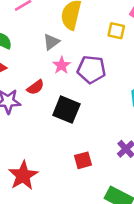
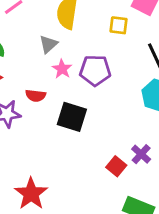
red semicircle: (35, 87) -> (36, 96), turned 48
red square: (83, 160) -> (116, 166), moved, turned -30

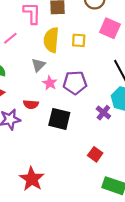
yellow square: (119, 25) -> (79, 40), moved
purple cross: (141, 154) -> (103, 113), moved

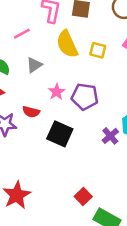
yellow semicircle: (51, 40) -> (67, 44), turned -40
gray triangle: (38, 65) -> (34, 65), moved
red square: (95, 154) -> (83, 197), moved

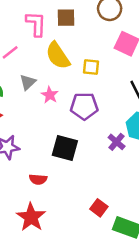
yellow square: (98, 50) -> (91, 67), moved
pink star: (57, 92) -> (50, 95), moved
red semicircle: (31, 112) -> (38, 179), moved

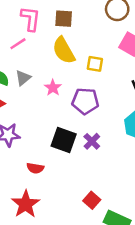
brown square: (66, 18) -> (64, 19), moved
pink L-shape: (36, 24) -> (30, 19), moved
gray triangle: (28, 82) -> (23, 78), moved
purple cross: (117, 142) -> (92, 141), moved

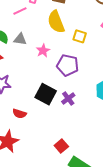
gray triangle: (23, 78) -> (20, 39), turned 40

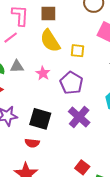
purple pentagon: (68, 65) -> (71, 83), turned 30
black square: (46, 94) -> (40, 119), moved
purple cross: (68, 98) -> (79, 117), size x1.5

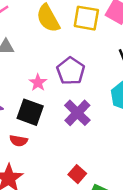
yellow square: (78, 51) -> (86, 18), moved, size x1.5
pink star: (43, 73) -> (38, 83), moved

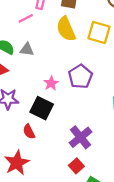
purple cross: (77, 113) -> (81, 137), moved
red semicircle: (19, 141) -> (29, 132), turned 48

